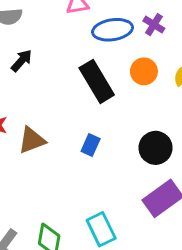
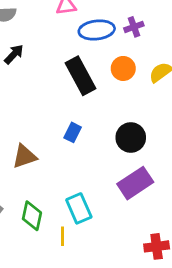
purple cross: (154, 25) -> (134, 27), turned 36
brown triangle: (32, 140) -> (25, 156), moved

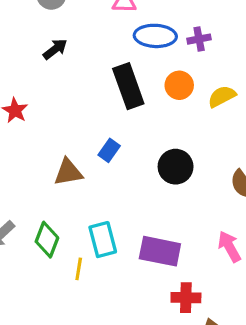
brown triangle: (25, 156) -> (68, 172), moved
purple rectangle: (135, 183) -> (160, 251), moved, turned 36

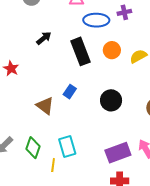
purple cross: (199, 39) -> (124, 12), moved
black arrow: (55, 49) -> (44, 38), moved
brown triangle: (68, 172) -> (45, 106), turned 48
purple rectangle: (160, 251) -> (118, 153), moved, turned -30

